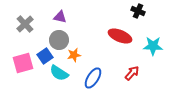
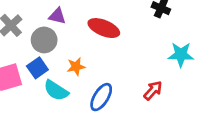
red ellipse: (120, 36) -> (104, 28), moved
gray circle: (59, 40) -> (44, 40), moved

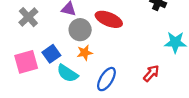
gray circle: (44, 40) -> (80, 30), moved

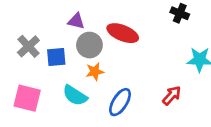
gray cross: (28, 17) -> (28, 46), moved
blue square: (51, 54) -> (56, 57), moved, turned 30
pink square: (26, 62) -> (27, 98), moved, turned 30

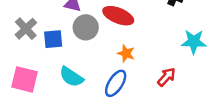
orange star: (95, 72) -> (126, 53), moved, turned 30

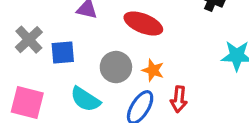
gray circle: (86, 27) -> (116, 67), moved
red arrow: (166, 77) -> (179, 99), moved, turned 144

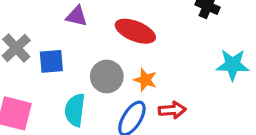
cyan semicircle: (85, 99) -> (75, 110), turned 64
red arrow: (179, 99) -> (172, 110), turned -100

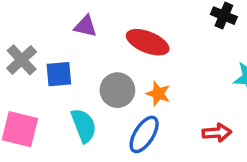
cyan semicircle: (75, 110) -> (84, 126), turned 152
red arrow: (172, 110) -> (217, 133), moved

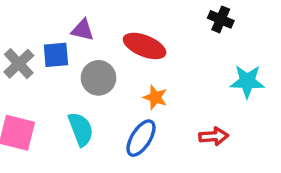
blue square: (59, 74) -> (56, 55), moved
gray circle: (117, 90) -> (98, 78), moved

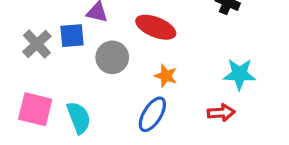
cyan star: (247, 81) -> (239, 74), moved
cyan semicircle: (81, 129) -> (79, 118), moved

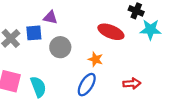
red ellipse: (156, 27) -> (111, 32), moved
cyan star: (239, 74) -> (151, 30), moved

